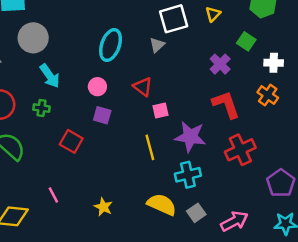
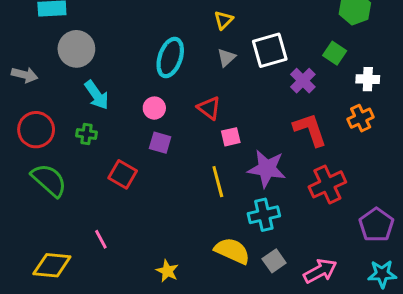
yellow triangle: (213, 14) -> (224, 20), moved
white square: (174, 19) -> (270, 50), moved
orange cross: (268, 95) -> (361, 118), turned 30
yellow star: (103, 207) -> (167, 271), moved

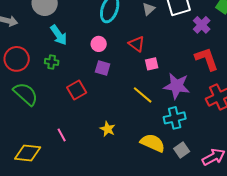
red square: (123, 174) -> (77, 90), turned 30
yellow line: (218, 182) -> (143, 95), turned -35
yellow star: (167, 271) -> (108, 129), moved

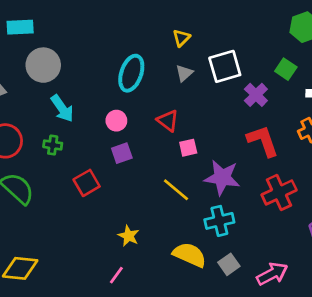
purple square: (103, 68) -> (122, 153), turned -35
pink line: (62, 135) -> (116, 275), moved, turned 64

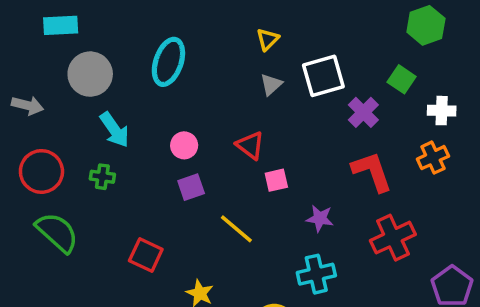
cyan ellipse: (131, 73) -> (168, 62), moved
purple star: (222, 178) -> (320, 218), size x0.6
red square: (87, 183) -> (146, 255), moved, turned -35
yellow line: (176, 190) -> (236, 229), moved

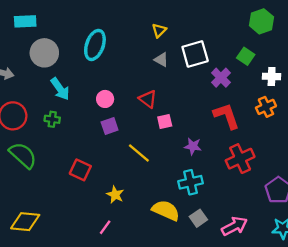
gray triangle: (271, 84) -> (161, 60), turned -49

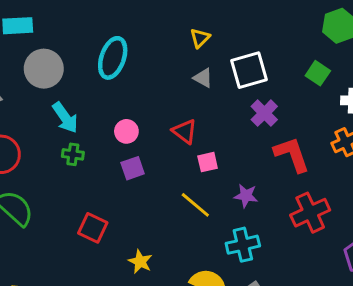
purple cross: (221, 78) -> (264, 113), moved
green cross: (52, 119) -> (73, 154), moved
yellow line: (139, 153) -> (195, 205), moved

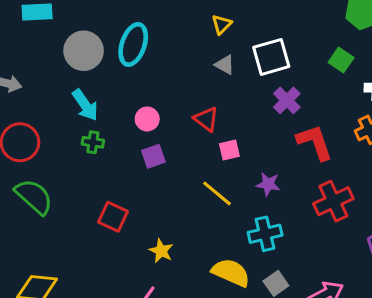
gray circle: (44, 69) -> (84, 51), moved

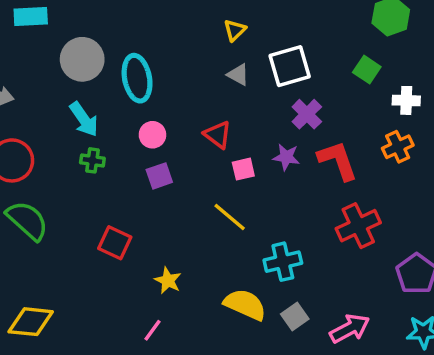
cyan ellipse: (133, 45) -> (137, 78), moved, turned -30
purple star: (268, 184) -> (286, 157), moved

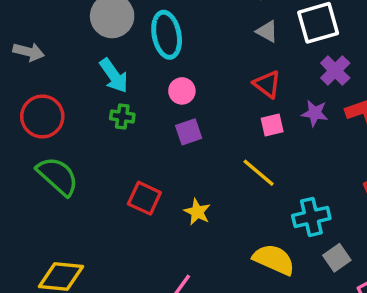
red triangle: (218, 135) -> (267, 84), moved
yellow star: (168, 281) -> (197, 212), moved
gray square: (295, 317) -> (337, 258), moved

